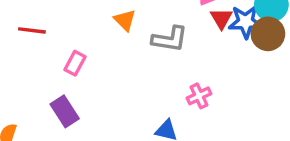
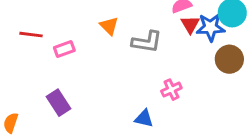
brown circle: (268, 34) -> (229, 59), moved
pink rectangle: (75, 63) -> (64, 49), moved, turned 42

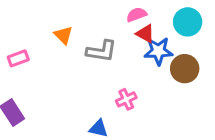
red triangle: (190, 24) -> (145, 34), turned -30
blue star: (211, 27) -> (158, 51), moved

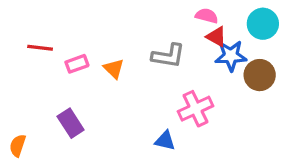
pink semicircle: (136, 15) -> (207, 16), turned 36
orange triangle: (63, 35) -> (114, 69), moved
pink cross: (126, 99) -> (196, 109), size x1.5

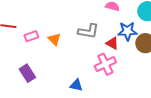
red triangle: (216, 37) -> (112, 43), moved
blue triangle: (165, 141) -> (76, 85), moved

